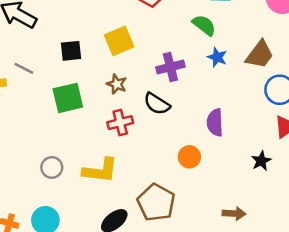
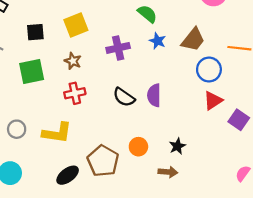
black semicircle: (157, 104) -> (124, 97), moved
orange circle: (189, 157) -> (138, 147), moved
black star: (261, 161) -> (177, 146), moved

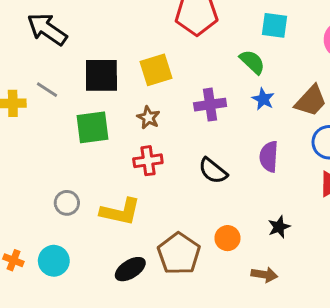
black square: (35, 32) -> (101, 75), size x1.5
purple semicircle: (154, 95) -> (269, 157), moved
black star: (177, 146) -> (279, 227), moved

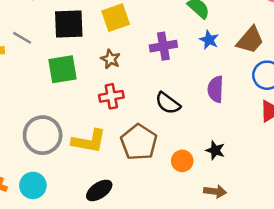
gray circle: (67, 203) -> (43, 135), size x1.8
black star: (279, 227) -> (215, 150), moved, turned -30
brown pentagon: (179, 254) -> (139, 142), moved

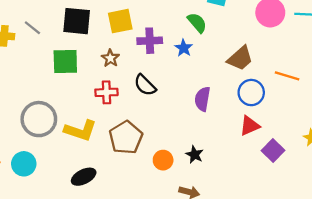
blue star: (209, 40) -> (184, 48), moved
purple cross: (163, 46) -> (150, 41), moved
black semicircle: (168, 103) -> (145, 85), moved

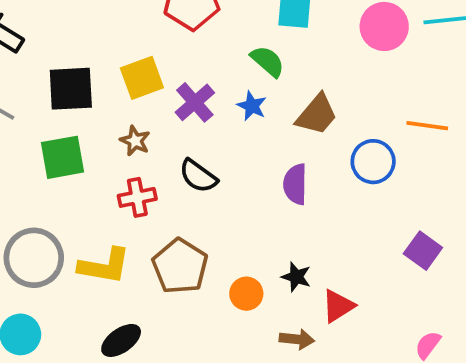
purple cross: (150, 41) -> (195, 102), turned -30
brown trapezoid: (240, 58) -> (317, 115), moved
red triangle: (250, 126) -> (338, 306), moved

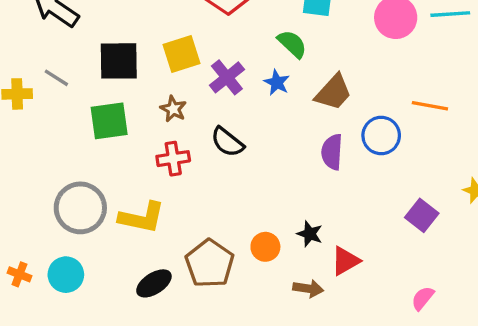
purple semicircle: (295, 184) -> (332, 152), moved
brown pentagon: (180, 266) -> (210, 263), moved

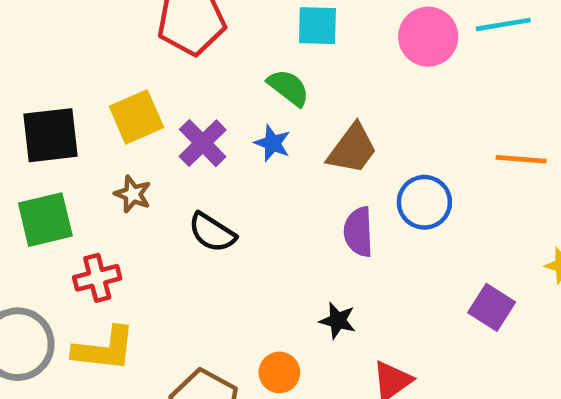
orange line: (430, 106) -> (521, 159), moved
red cross: (173, 159) -> (97, 278), moved
black star: (310, 234) -> (338, 321), moved

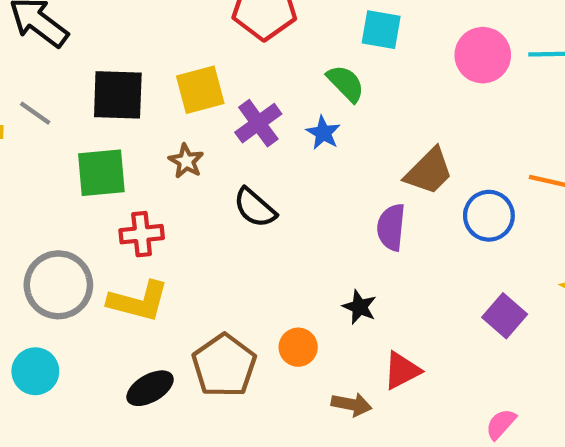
brown trapezoid: (352, 149) -> (429, 171), moved
blue circle: (424, 202) -> (489, 216), moved

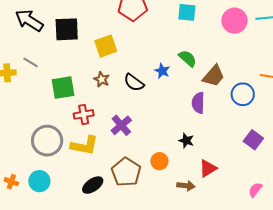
green semicircle: (346, 83) -> (188, 58), moved
black square: (118, 95) -> (67, 29), moved
purple cross: (258, 123) -> (121, 125), moved
blue star: (323, 133) -> (162, 71), moved
black semicircle: (255, 208) -> (134, 83), moved

